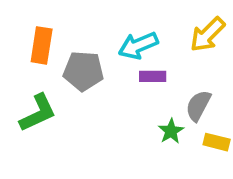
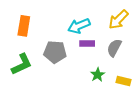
gray pentagon: (83, 71) -> (55, 52), moved
gray semicircle: (198, 106) -> (114, 48), moved

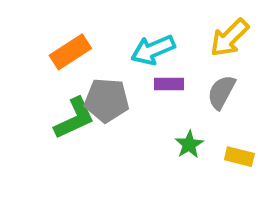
orange rectangle: (24, 26) -> (70, 52), moved, turned 48
green L-shape: (22, 64) -> (74, 118), moved

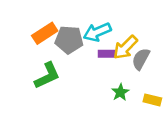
yellow arrow: (229, 38) -> (125, 47), moved
gray pentagon: (107, 100) -> (69, 40), moved

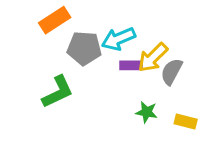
orange rectangle: (45, 33) -> (55, 20), moved
green star: (120, 92) -> (147, 112), turned -30

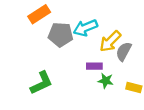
purple rectangle: (131, 65) -> (94, 66), moved
green L-shape: (58, 92) -> (41, 83), moved

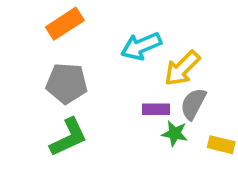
gray pentagon: (61, 35) -> (67, 83), moved
gray semicircle: (124, 51) -> (193, 104), moved

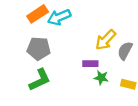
cyan arrow: (141, 46) -> (59, 17), moved
gray semicircle: (193, 104) -> (125, 51), moved

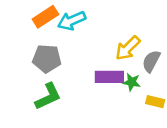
purple rectangle: (90, 64) -> (109, 77), size x1.5
green star: (101, 78) -> (132, 82), moved

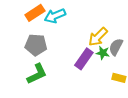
purple rectangle: (109, 77) -> (84, 59), turned -55
green star: (132, 82) -> (103, 53), moved

